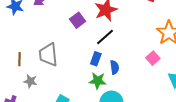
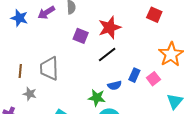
purple square: (78, 20) -> (81, 36), turned -35
blue rectangle: (96, 59) -> (134, 75), moved
blue semicircle: (115, 67) -> (115, 85), turned 80

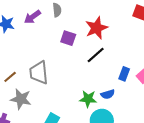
brown line: (20, 71) -> (10, 77), turned 48
blue semicircle: (115, 85) -> (108, 94), moved
gray star: (30, 94) -> (21, 99), size x1.5

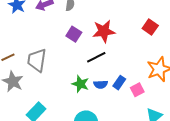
blue semicircle: (108, 94) -> (101, 84), moved
green star: (88, 99) -> (80, 84), moved

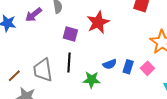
black line: (96, 57) -> (69, 62), moved, turned -42
blue semicircle: (101, 84) -> (110, 64), moved

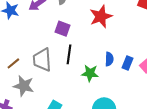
purple square: (70, 34) -> (62, 29), moved
blue semicircle: (110, 64) -> (109, 59), turned -72

